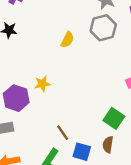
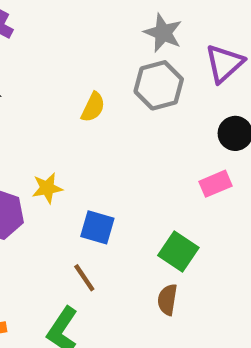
blue square: (82, 152) -> (97, 227), moved

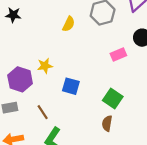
pink rectangle: (216, 184) -> (118, 55), moved
brown line: (84, 278) -> (43, 112), moved

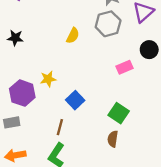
black star: (13, 15) -> (15, 38), moved
blue square: (71, 86) -> (75, 100), turned 30
brown line: (43, 112) -> (60, 127), moved, turned 49

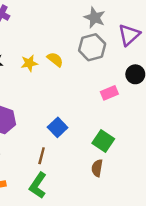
yellow semicircle: (73, 36) -> (55, 60), turned -77
yellow star: (48, 79) -> (29, 63), moved

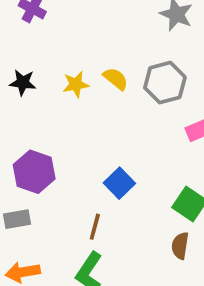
gray hexagon: (92, 47) -> (165, 83), moved

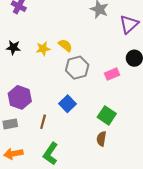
gray hexagon: (165, 83) -> (77, 68), moved
brown line: (95, 227) -> (43, 122), moved

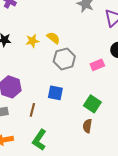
blue square: (67, 104) -> (55, 93), turned -35

